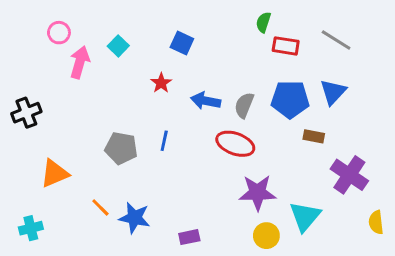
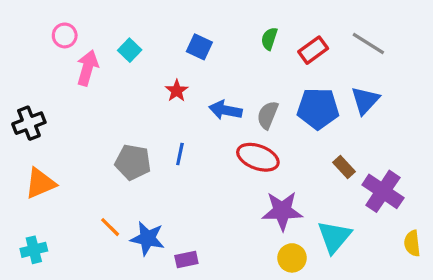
green semicircle: (263, 22) -> (269, 39), moved
red rectangle: (286, 46) -> (313, 50), turned -45
brown rectangle: (314, 136) -> (344, 167), moved, turned 36
orange triangle: (55, 173) -> (40, 183), moved
purple rectangle: (189, 237) -> (186, 260), moved

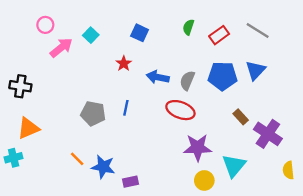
pink arrow: (87, 68) -> (61, 48), turned 35
black cross: (29, 123) -> (20, 86), turned 30
cyan cross: (34, 250) -> (14, 158), moved

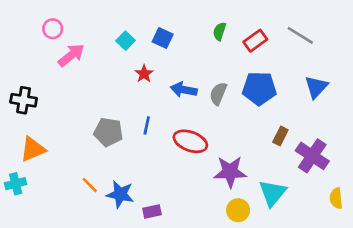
cyan square: (91, 35) -> (126, 41), moved
blue triangle: (255, 70) -> (316, 87), moved
red ellipse: (180, 110) -> (190, 141), moved
brown rectangle: (241, 117) -> (280, 136), turned 70

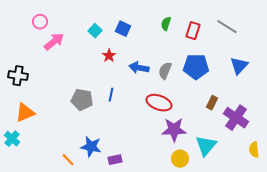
red rectangle: (255, 41) -> (193, 31), turned -36
red ellipse: (190, 141) -> (159, 103), moved
cyan cross: (16, 184) -> (12, 139), turned -35
orange line: (90, 185) -> (68, 160), moved

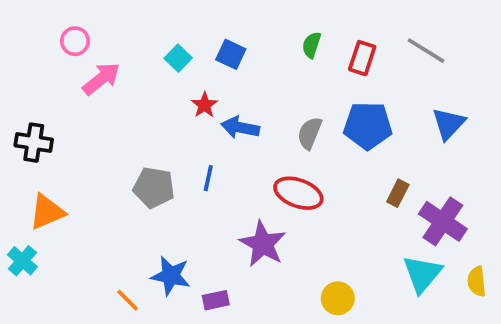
blue arrow: (139, 68) -> (240, 128), moved
purple star: (174, 130) -> (263, 244), moved, turned 30
cyan triangle: (206, 146) -> (422, 274), moved

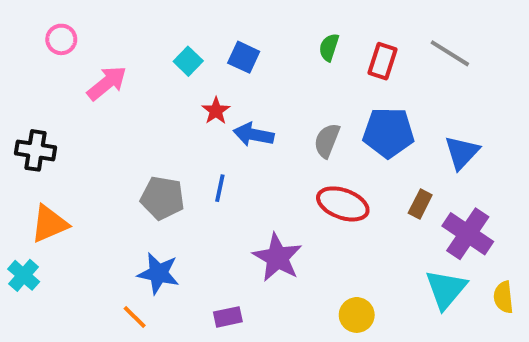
pink circle: (75, 41) -> (61, 39), moved
blue triangle: (449, 124) -> (462, 152), moved
red ellipse: (298, 193) -> (343, 204), moved
blue star: (171, 276) -> (158, 273), moved

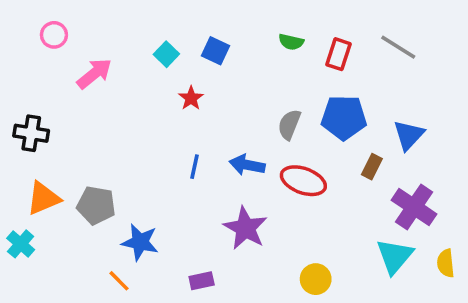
green semicircle: (329, 47) -> (291, 42), turned -95
blue arrow: (254, 135) -> (247, 165), moved
gray pentagon: (162, 198) -> (96, 205), moved
brown rectangle: (420, 204) -> (372, 167), moved

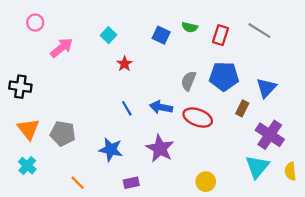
blue square: (216, 51) -> (161, 35), moved
blue line: (194, 167) -> (127, 108), turned -42
orange triangle: (43, 198) -> (28, 129), turned -45
blue star: (140, 242) -> (111, 150), moved
cyan cross: (21, 244) -> (27, 166), moved

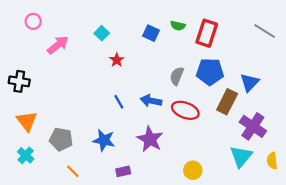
gray line: (259, 31) -> (265, 31), moved
red rectangle: (221, 35) -> (207, 33), size x1.4
brown rectangle: (242, 108) -> (227, 102), size x1.6
gray pentagon: (63, 134) -> (61, 139), moved

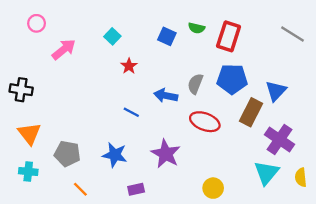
blue arrow: (151, 101) -> (166, 96), moved
blue line: (119, 102) -> (131, 112), turned -32
cyan cross: (26, 155) -> (28, 171), turned -35

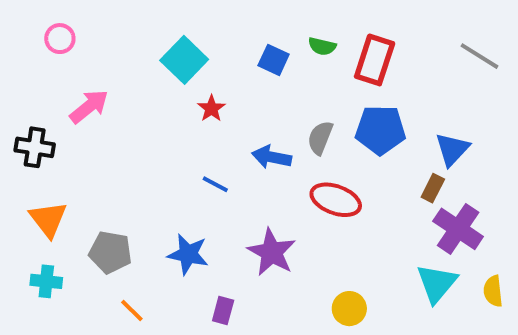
cyan square: (112, 36) -> (184, 60), size x1.6
pink arrow: (64, 49) -> (89, 107), moved
brown rectangle: (251, 112) -> (433, 188), moved, size x0.6
purple rectangle: (136, 189) -> (223, 310), turned -63

